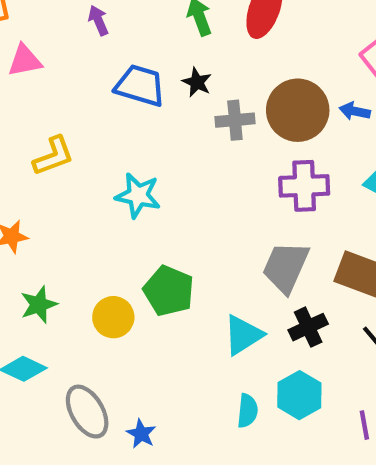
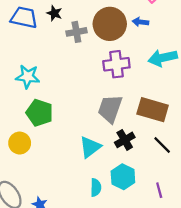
green pentagon: (169, 291) -> (40, 113), moved

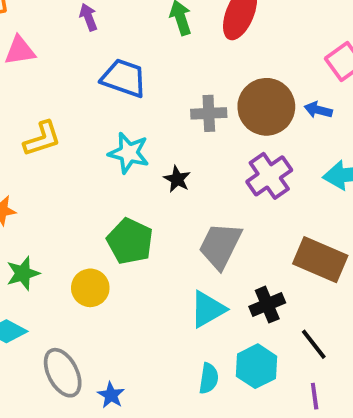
black star: (54, 13) -> (177, 179), moved
purple cross: (116, 64) -> (269, 176), turned -35
cyan star: (28, 77) -> (129, 153), moved
gray trapezoid: (110, 109) -> (220, 246), moved
black line: (162, 145) -> (314, 344), moved

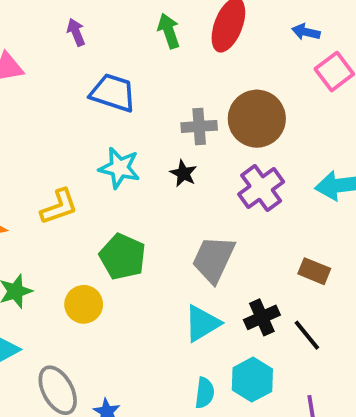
blue arrow: (318, 110) -> (306, 32), moved
yellow L-shape: (42, 139) -> (59, 207), moved
black star: (177, 179) -> (183, 173), moved
brown rectangle: (320, 260) -> (314, 271), size x0.6
black line: (314, 344) -> (307, 335), moved

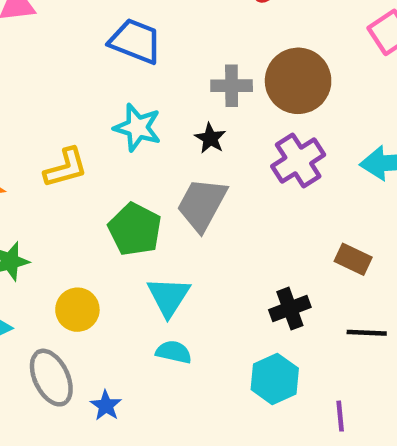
gray trapezoid: (213, 259) -> (202, 204), moved
yellow circle: (84, 304) -> (77, 310), moved
cyan triangle: (202, 323) -> (168, 297), moved, turned -30
black line: (307, 335) -> (367, 333), moved, turned -52
cyan semicircle: (205, 393) -> (174, 352), moved, turned -88

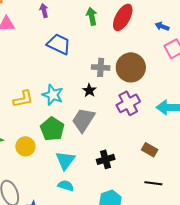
cyan star: (138, 128) -> (53, 95), moved
black cross: (290, 309) -> (106, 159), moved
yellow circle: (77, 310) -> (25, 146), moved

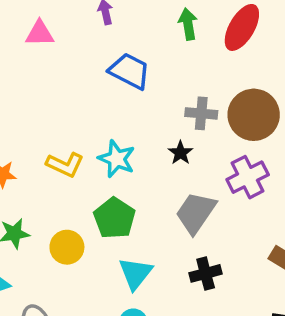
yellow L-shape: (23, 99) -> (65, 165), turned 35
gray trapezoid: (83, 120) -> (196, 213), moved

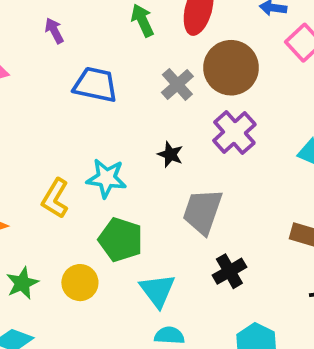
gray cross: (201, 113) -> (177, 84), moved, turned -32
brown circle: (254, 115) -> (231, 68), moved
yellow L-shape: (65, 165) -> (55, 198), turned 111
purple cross: (248, 177) -> (234, 132), moved

